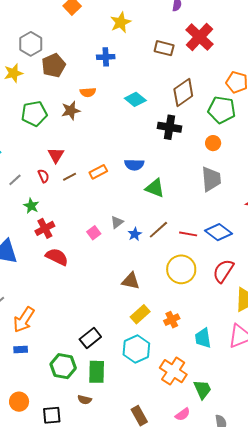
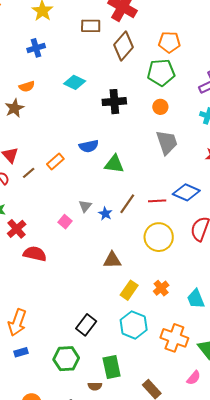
brown diamond: (183, 93) -> (123, 46), moved
green rectangle: (97, 372) -> (112, 367), moved

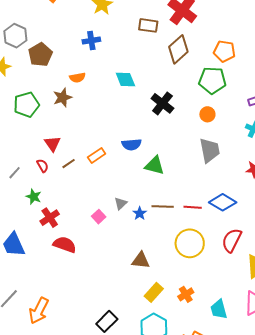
cyan diamond: (75, 82) -> (125, 79), turned 35
black cross: (114, 102) -> (162, 103), turned 35
brown line: (127, 204) -> (163, 206), turned 50

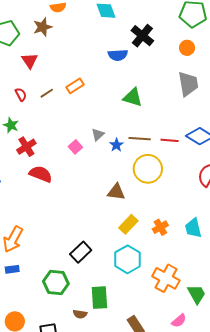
red triangle: (53, 144) -> (30, 61), moved
blue semicircle: (132, 144) -> (118, 55), moved
yellow circle: (190, 243) -> (148, 169), moved
cyan trapezoid: (219, 309) -> (193, 228), moved

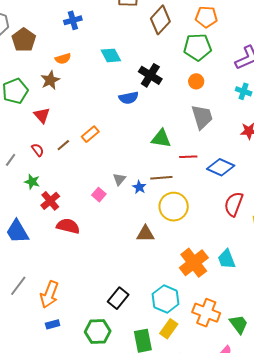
green triangle: (133, 97) -> (161, 138), moved
red line: (170, 140) -> (188, 157), moved
yellow rectangle: (128, 224) -> (169, 329), moved
orange cross: (160, 227) -> (194, 263), size x1.8

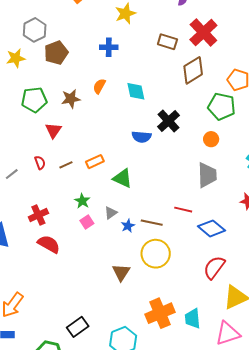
orange semicircle: (63, 59) -> (99, 86), moved, turned 119
green triangle: (161, 138) -> (123, 178), moved
gray line: (11, 160) -> (12, 174), moved
green star: (32, 182) -> (82, 201), moved
brown triangle: (145, 234) -> (121, 272), turned 48

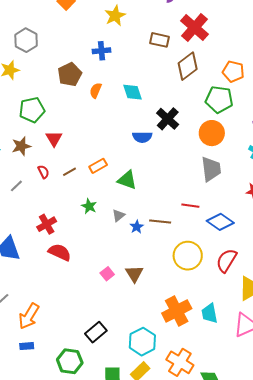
brown pentagon: (56, 53) -> (70, 74), moved
brown star: (71, 99) -> (21, 146), moved
orange circle: (211, 139) -> (212, 133), size x1.6
pink square: (87, 222) -> (107, 274), moved
yellow circle: (156, 254) -> (188, 256), moved

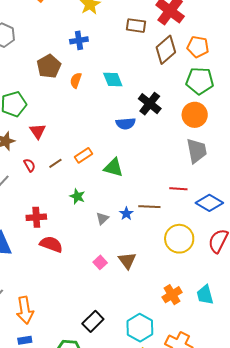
orange pentagon: (233, 71) -> (198, 47), moved
gray triangle: (118, 215) -> (102, 218), moved
red cross: (47, 224) -> (36, 217), turned 30
orange cross: (177, 311) -> (172, 295), size x0.7
orange arrow: (29, 316) -> (25, 310), turned -36

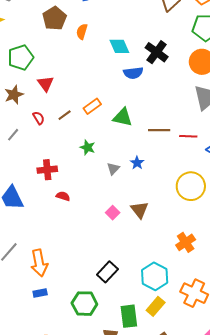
cyan diamond: (113, 79) -> (119, 46), moved
brown line: (149, 207) -> (159, 130), moved
red semicircle: (51, 244) -> (63, 196), size x0.6

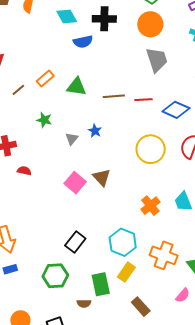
black cross: (157, 52) -> (104, 19), turned -30
pink square: (113, 213) -> (75, 183), size x1.5

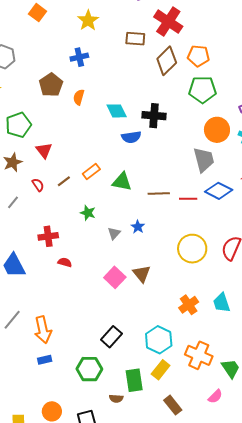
orange circle: (150, 24) -> (217, 130), moved
blue diamond: (176, 110) -> (219, 191), moved

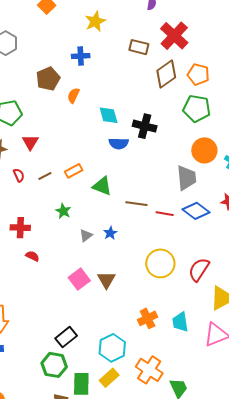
green hexagon: (89, 369) -> (54, 365), moved

